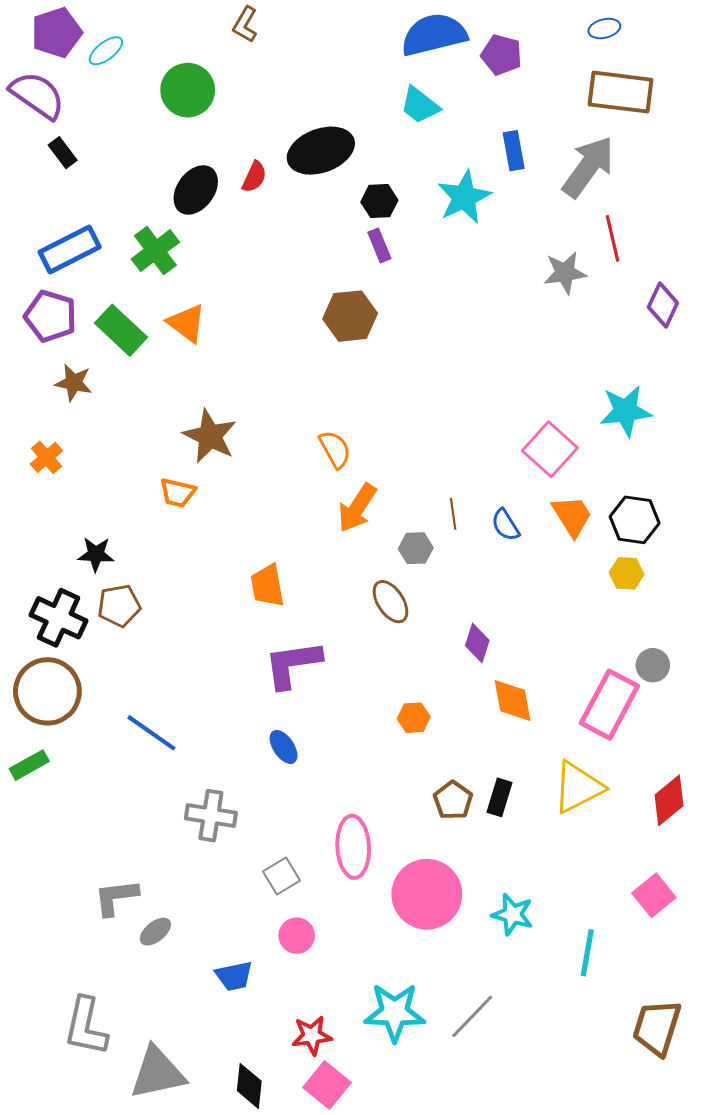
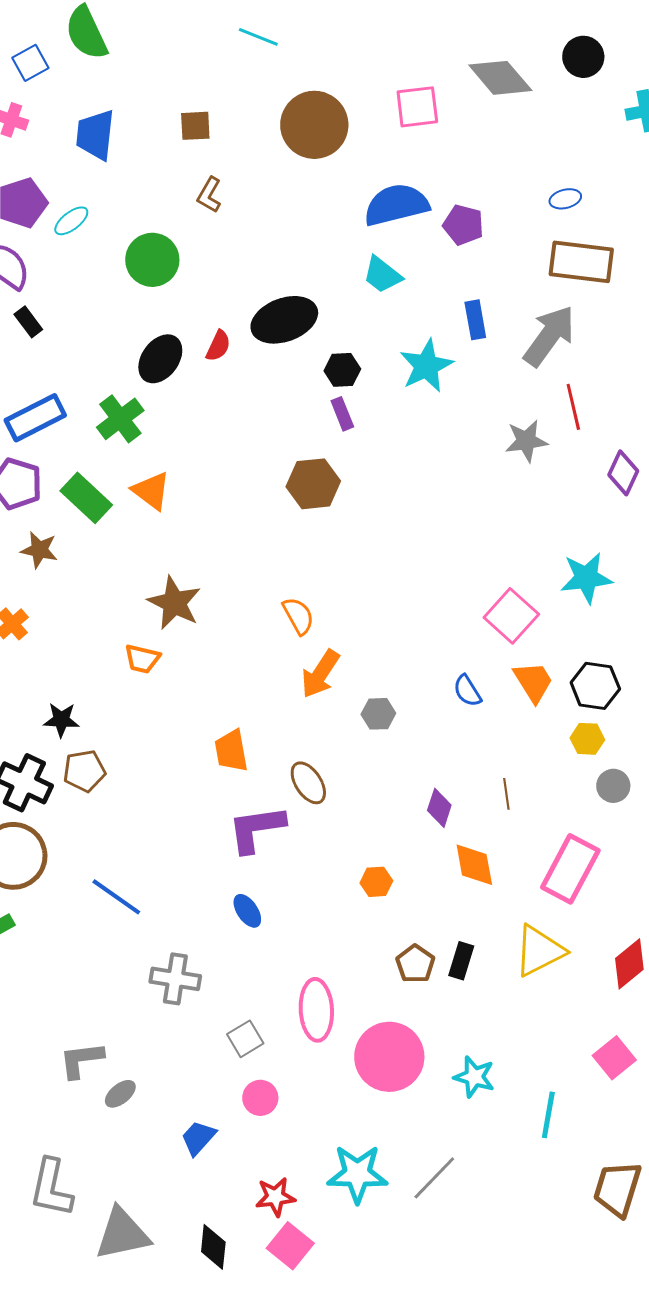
brown line: (453, 514) -> (506, 794), moved
brown ellipse: (390, 602) -> (308, 783), moved
gray circle: (653, 665) -> (613, 786), moved
blue trapezoid: (234, 976) -> (198, 1138), turned 144

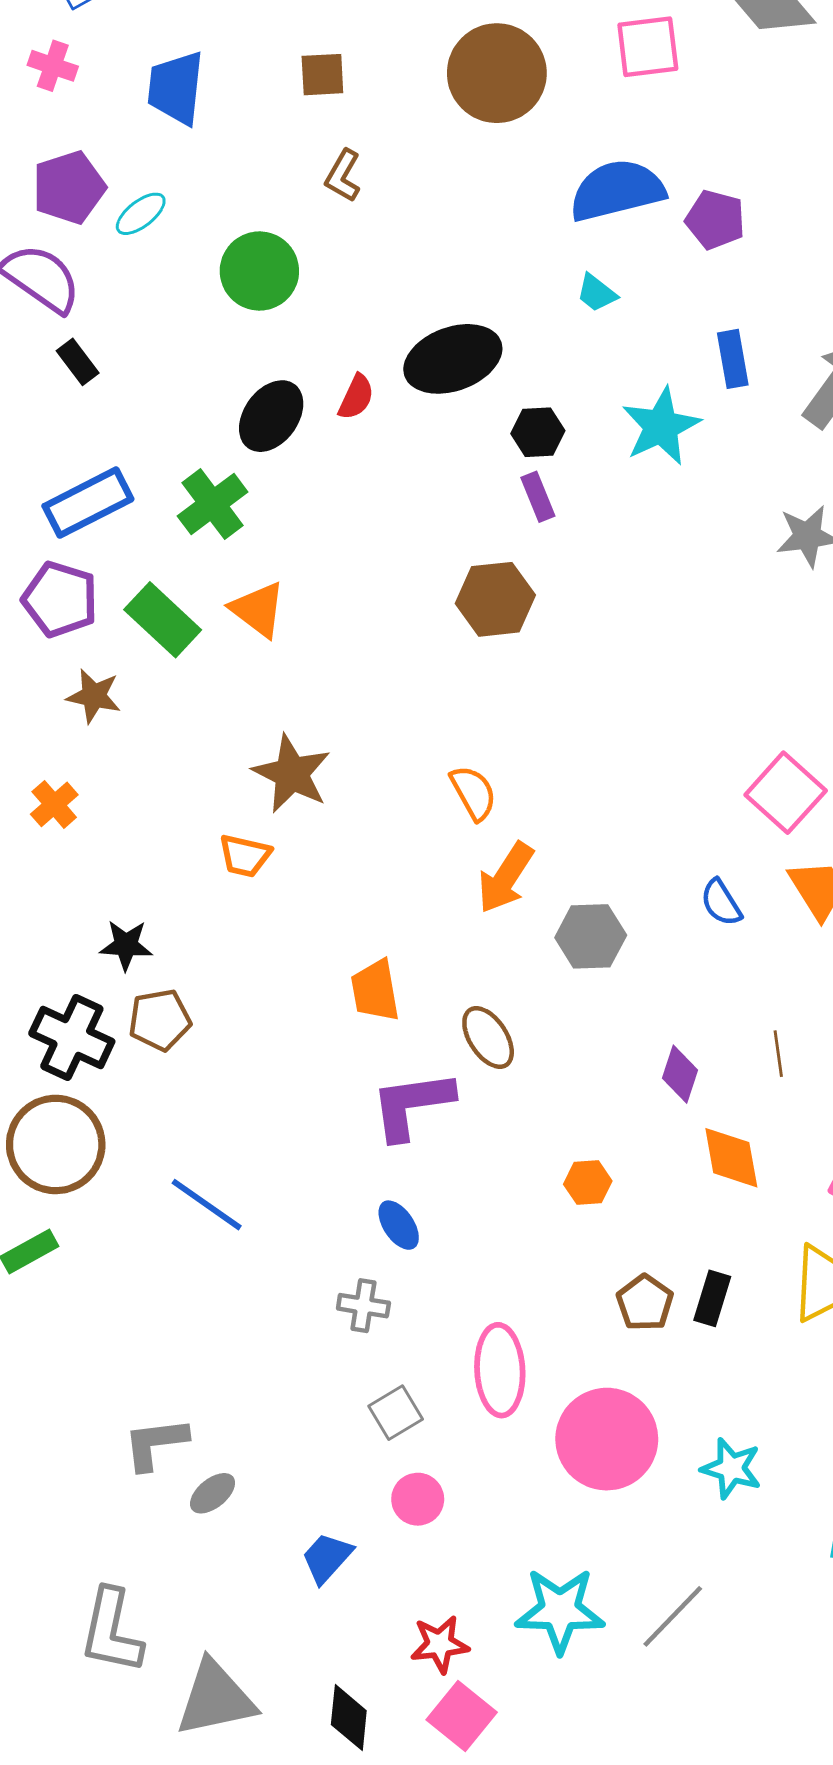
cyan trapezoid: (382, 275) -> (597, 293), size x0.7
gray hexagon: (378, 714) -> (591, 936), size x1.4
gray cross: (175, 979) -> (363, 1306), moved, size x0.7

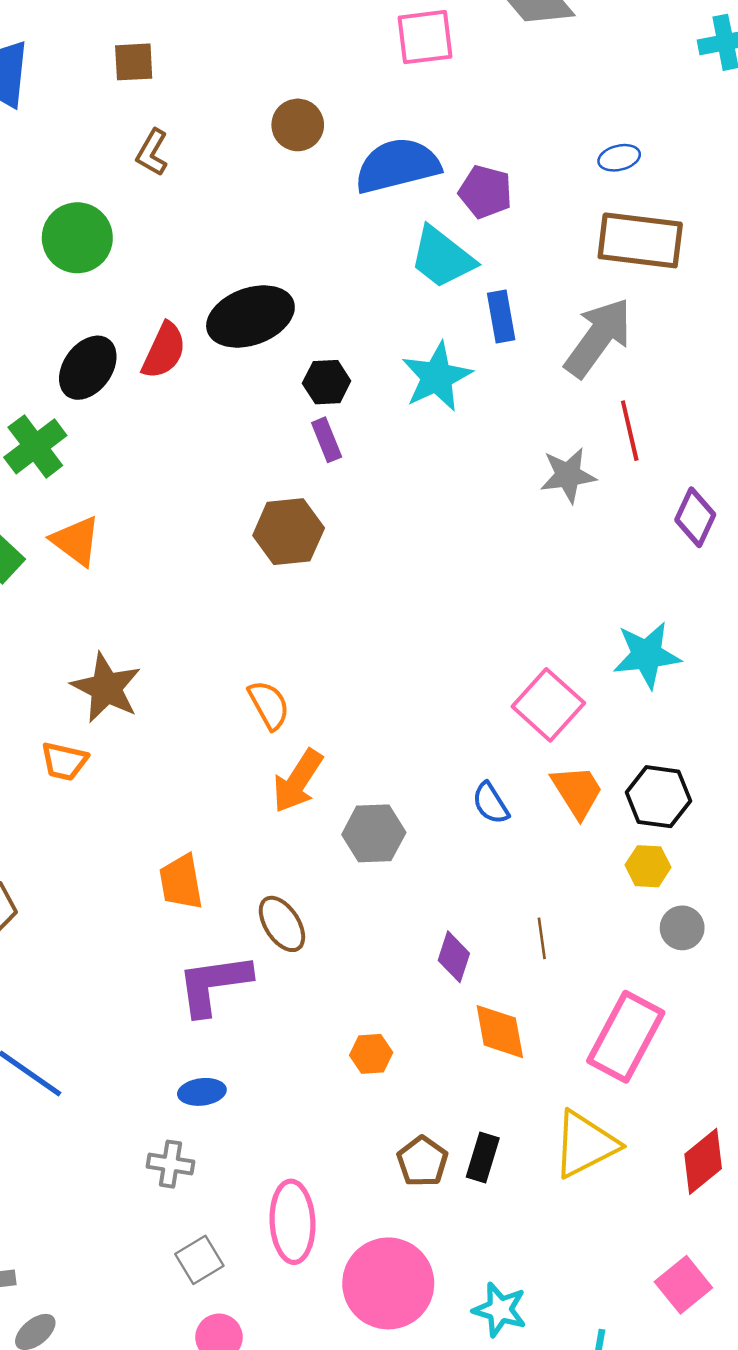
brown circle: (497, 73) -> (298, 125), moved, size x0.6
cyan trapezoid: (597, 293) -> (442, 257), moved, size x1.8
red semicircle: (356, 397) -> (164, 351), size x1.4
blue ellipse: (399, 1225) -> (202, 1092), turned -63

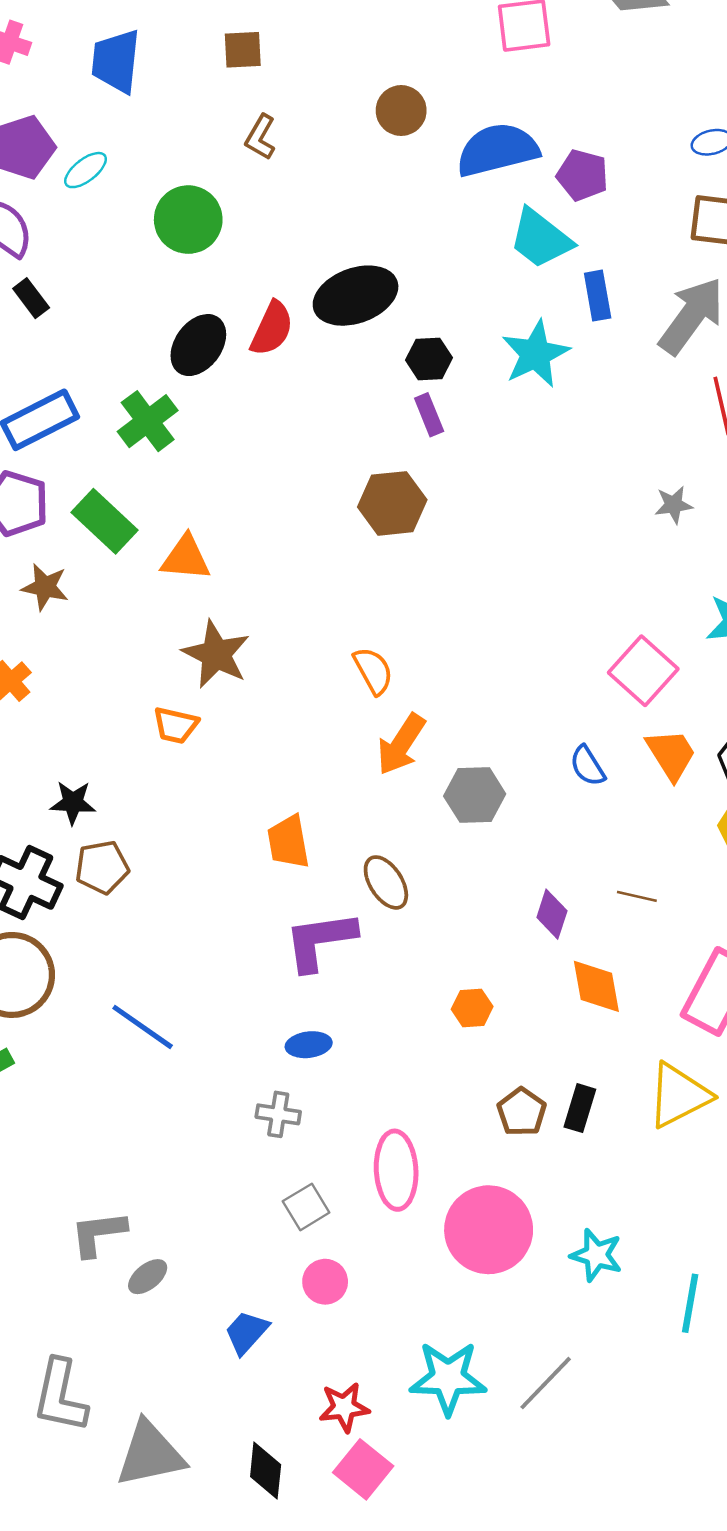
gray star: (568, 475) -> (674, 505), moved, size x0.7
orange triangle: (76, 541) -> (186, 558), moved, turned -32
brown line: (542, 938) -> (637, 896), turned -69

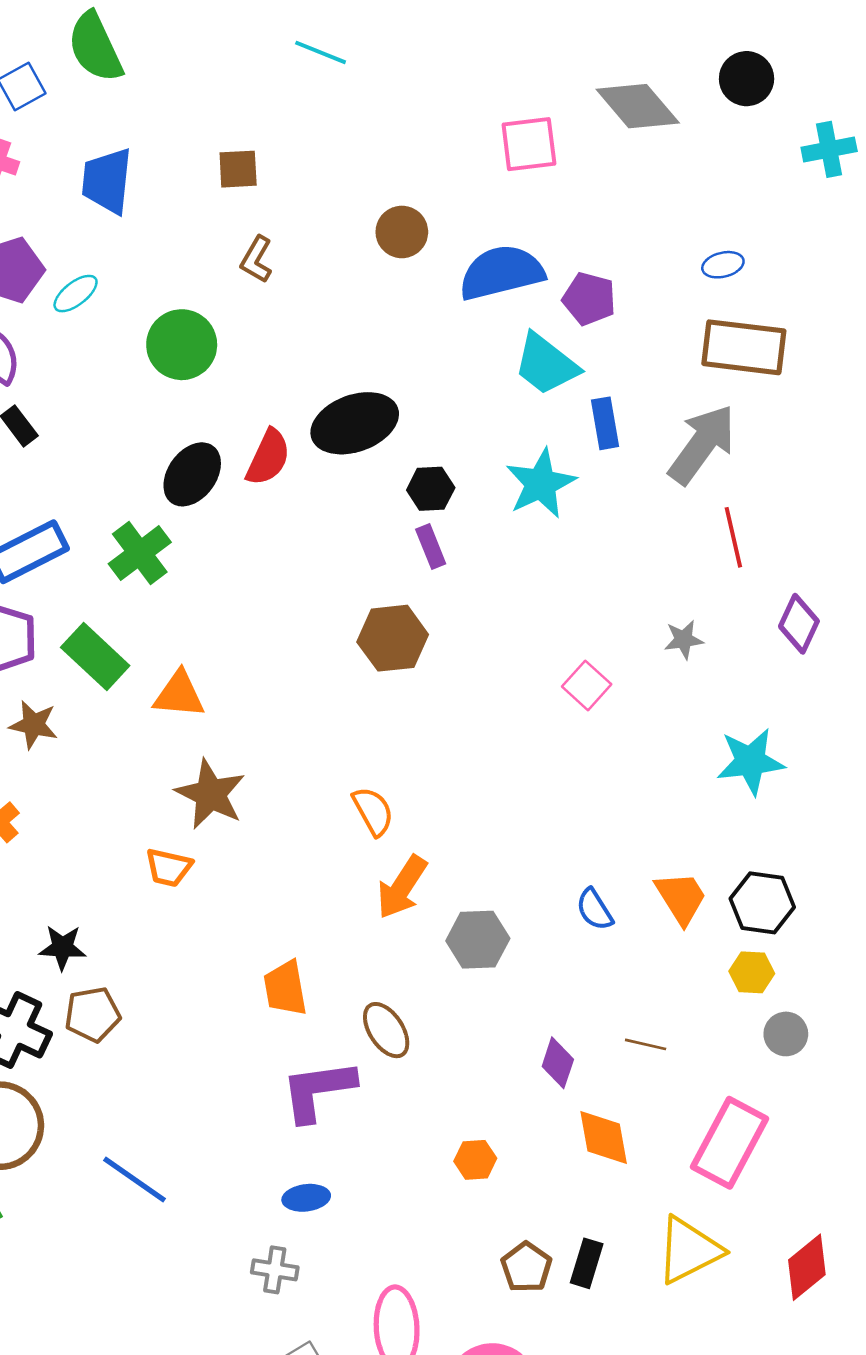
pink square: (643, 671) -> (587, 685), moved, size x0.7

